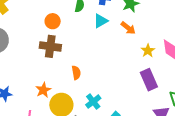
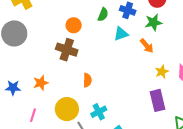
orange star: (43, 90) -> (41, 83), moved

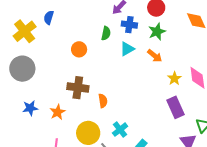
brown cross: (67, 50) -> (78, 88), moved
blue star: (13, 88) -> (30, 108), moved

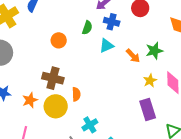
green star: (157, 32) -> (154, 51), moved
yellow circle: (88, 133) -> (56, 106), moved

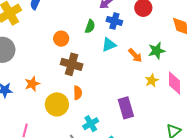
brown cross: (53, 78) -> (72, 64), moved
orange star: (30, 100) -> (32, 84), moved
purple rectangle: (148, 109) -> (126, 108), moved

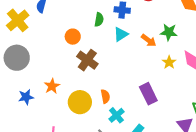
green star: (157, 51) -> (169, 32), turned 30
brown cross: (72, 64) -> (87, 60), turned 30
orange semicircle: (78, 93) -> (105, 96), moved

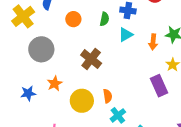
orange circle: (73, 37) -> (73, 19), moved
orange arrow: (149, 40) -> (153, 42), turned 56
gray circle: (17, 58) -> (41, 49), moved
purple rectangle: (148, 94) -> (159, 86), moved

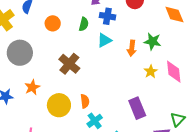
purple rectangle: (159, 86) -> (137, 108), moved

